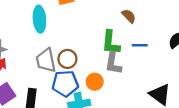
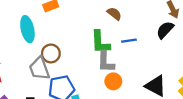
brown circle: (67, 59) -> (51, 53), moved
orange circle: (95, 82) -> (113, 81), moved

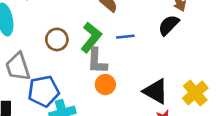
green L-shape: (100, 42) -> (91, 37), turned -140
brown circle: (51, 53) -> (57, 39), moved

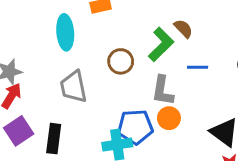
green L-shape: (91, 37) -> (161, 44), moved
blue pentagon: (44, 91) -> (135, 127), moved

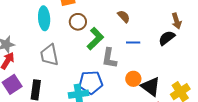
green L-shape: (161, 44) -> (95, 39), moved
brown circle: (121, 61) -> (78, 22), moved
orange circle: (169, 118) -> (133, 79), moved

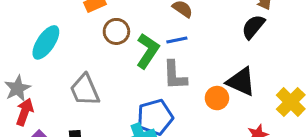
cyan ellipse: (44, 18) -> (46, 42), moved, turned 50
blue line: (133, 43) -> (177, 40), moved
black triangle: (151, 87) -> (241, 82), moved

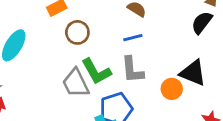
green L-shape: (148, 51) -> (96, 71), moved, turned 120
gray trapezoid: (85, 90) -> (76, 83), moved

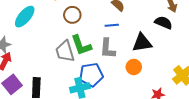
black semicircle: (202, 23) -> (163, 23), turned 66
black triangle: (193, 73) -> (142, 43), moved, turned -40

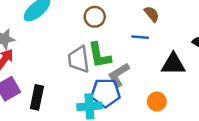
gray L-shape: (108, 49) -> (119, 75), moved, turned 45
orange circle: (134, 67) -> (157, 102), moved

